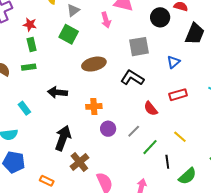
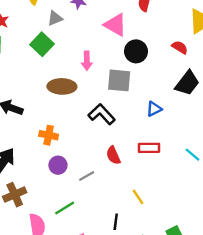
black circle: (160, 17) -> (136, 51), moved
pink arrow: (106, 20) -> (87, 61), moved
green line: (150, 147) -> (65, 208), moved

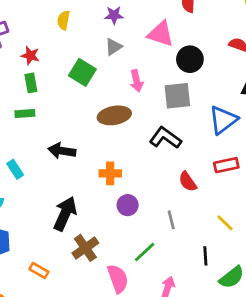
gray triangle: (55, 18) -> (113, 47), moved
blue triangle: (154, 109) -> (223, 120), size x1.6
gray line: (87, 176) -> (171, 220), moved, turned -63

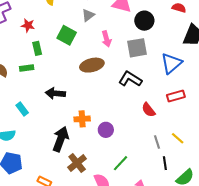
green rectangle: (31, 83) -> (37, 48), moved
orange cross: (110, 173) -> (82, 119), moved
gray line: (171, 220) -> (157, 142), moved

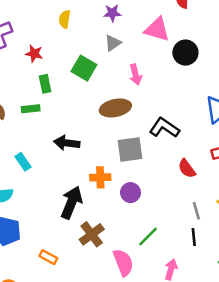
gray square: (137, 48) -> (130, 150), moved
black line: (165, 163) -> (194, 237), moved

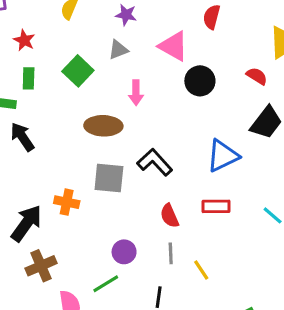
black arrow: (67, 143) -> (22, 137), moved, turned 35
purple circle: (131, 193) -> (124, 252), moved
gray line: (196, 211) -> (171, 253), moved

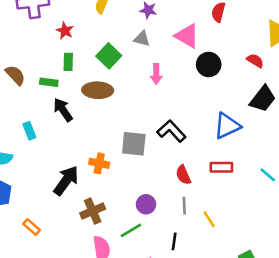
gray triangle: (118, 50) -> (142, 39), turned 36
brown ellipse: (103, 126) -> (98, 90), moved
brown cross: (41, 266) -> (93, 211), moved

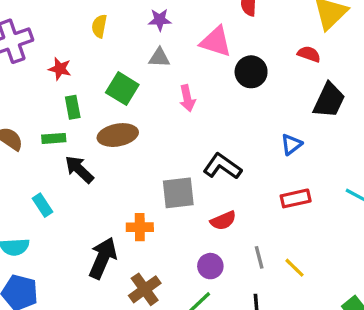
blue triangle: (227, 126) -> (291, 144), size x0.6
red semicircle: (183, 175) -> (223, 221), moved, turned -78

